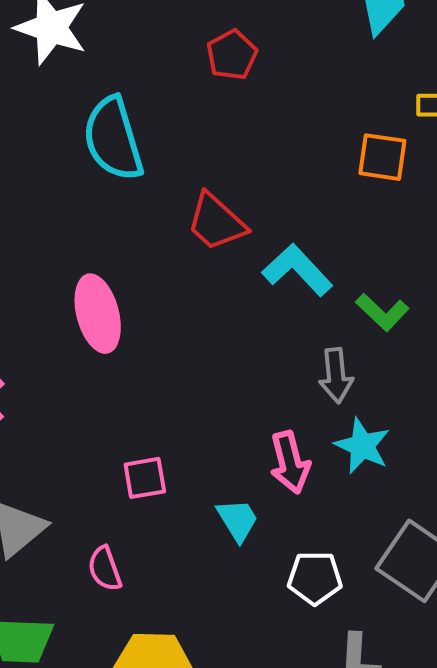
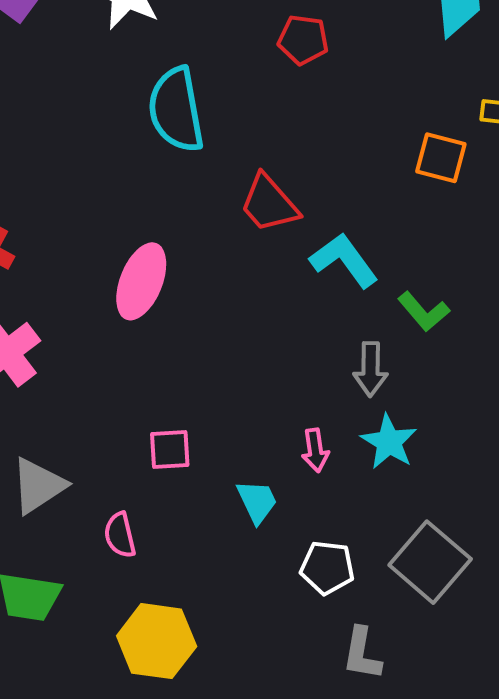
red pentagon: (232, 55) -> (303, 40), turned 30
pink ellipse: (98, 314) -> (141, 281), turned 30
pink arrow: (290, 462) -> (315, 450), size x0.7

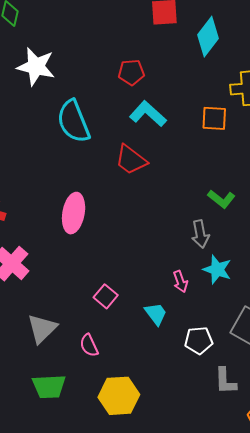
cyan L-shape: (344, 260) -> (148, 114), moved
pink square: (170, 450) -> (106, 296), turned -35

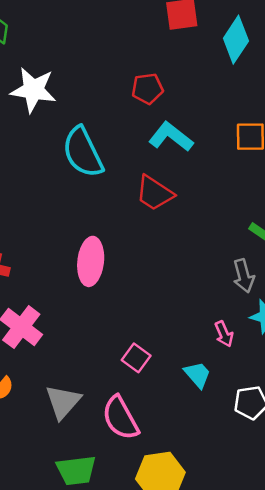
pink semicircle: (89, 345) -> (120, 418), size x1.6

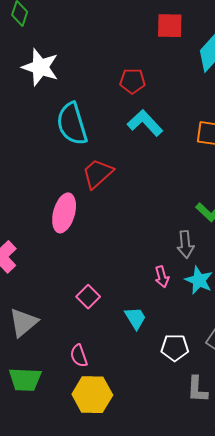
red trapezoid: (155, 193) -> (98, 174), moved, turned 96
pink arrow: (224, 334) -> (162, 277), moved
pink semicircle: (120, 418) -> (79, 356), moved, size x0.6

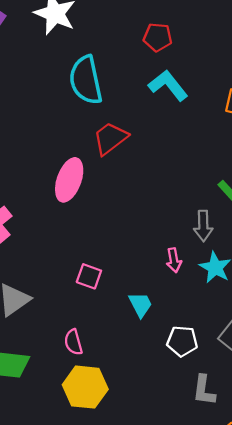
pink square: (88, 297) -> (89, 276), turned -30

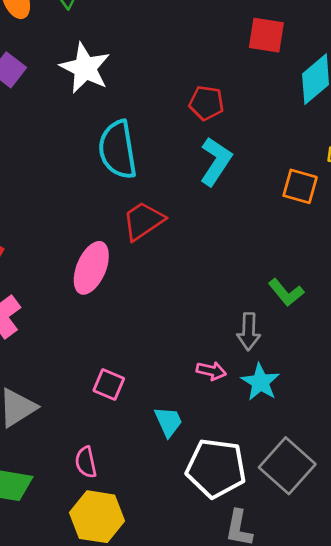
cyan L-shape: (168, 85) -> (216, 161), turned 69
pink arrow: (174, 260) -> (211, 371), turned -70
white pentagon: (182, 341) -> (216, 468), size x1.6

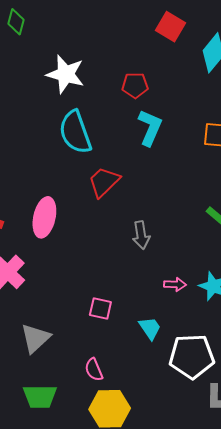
red square: (266, 35) -> (171, 27), turned 32
white star: (85, 68) -> (65, 74), moved
pink ellipse: (91, 268) -> (44, 217), moved
gray arrow: (249, 332) -> (141, 235), moved

